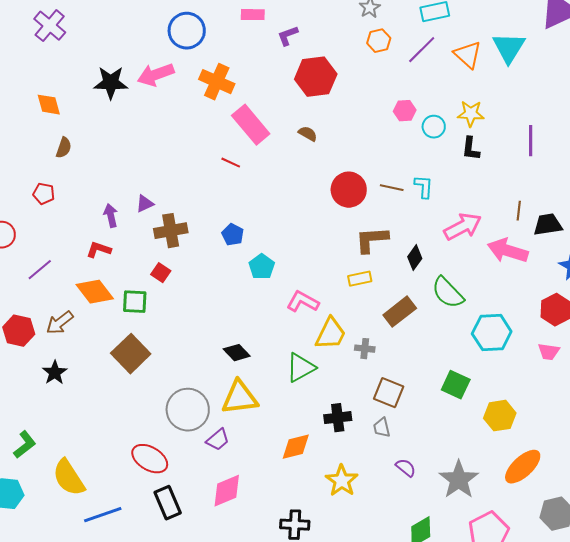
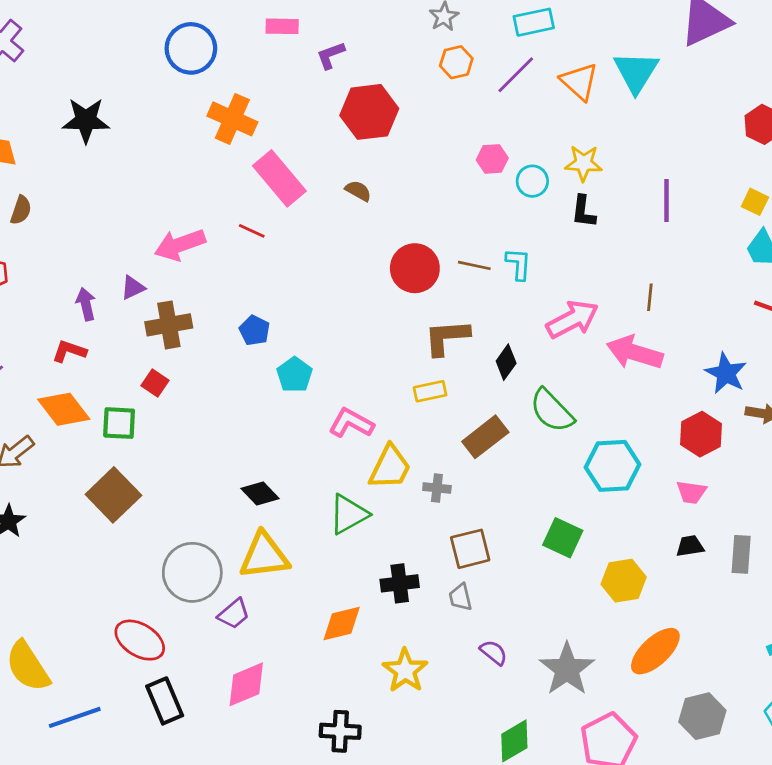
pink arrow: (156, 75) -> (180, 245), moved
black trapezoid: (548, 225) -> (690, 546), moved, size x0.7
brown square: (389, 393) -> (470, 549), turned -36

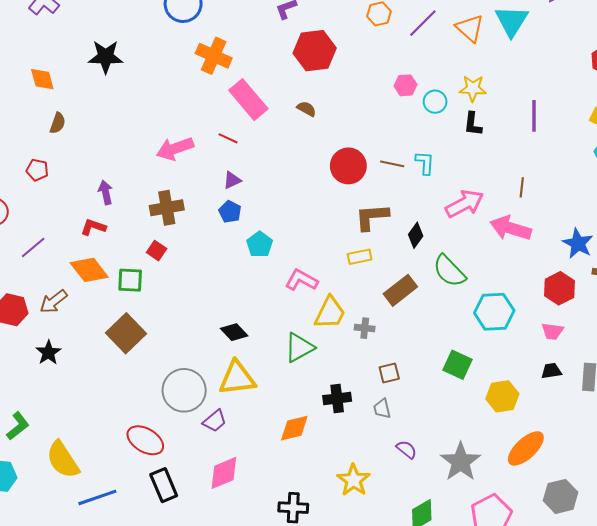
purple triangle: (133, 288) -> (232, 180), moved
brown square: (470, 549) -> (389, 373), size x0.7
yellow star: (405, 670) -> (353, 480), moved

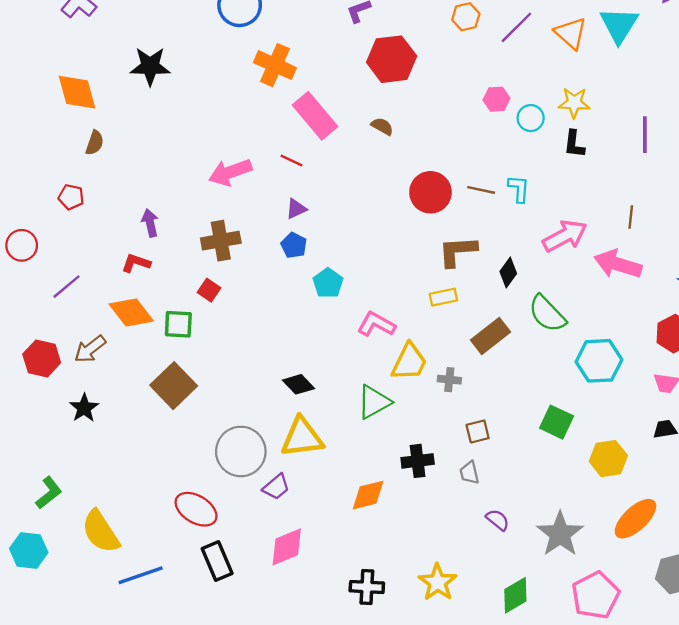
orange diamond: (42, 79) -> (77, 92), size x1.4
yellow star: (353, 480) -> (438, 582), moved

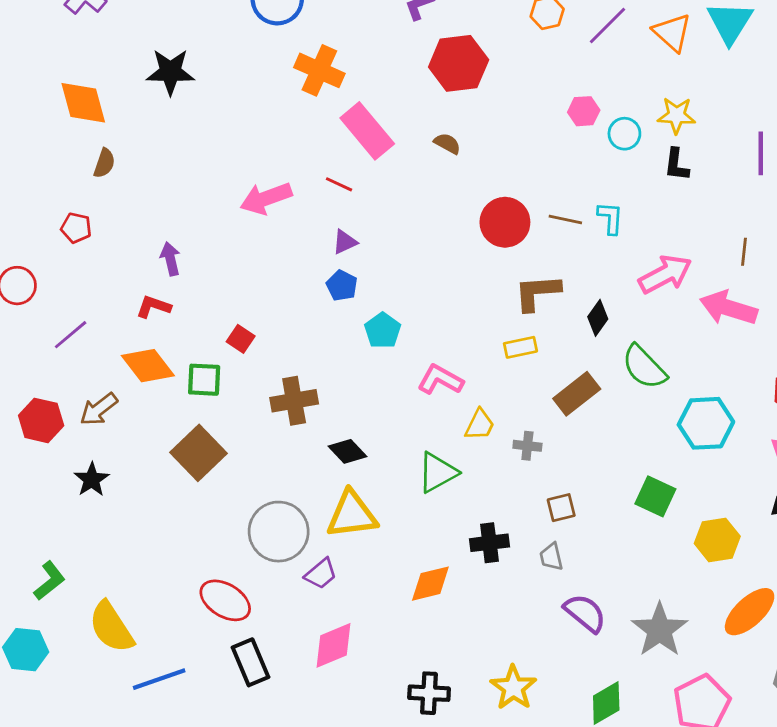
brown cross: (221, 241) -> (294, 401), moved
yellow trapezoid: (409, 362) -> (480, 425), size x0.7
purple semicircle: (498, 520) -> (585, 613), size x1.5

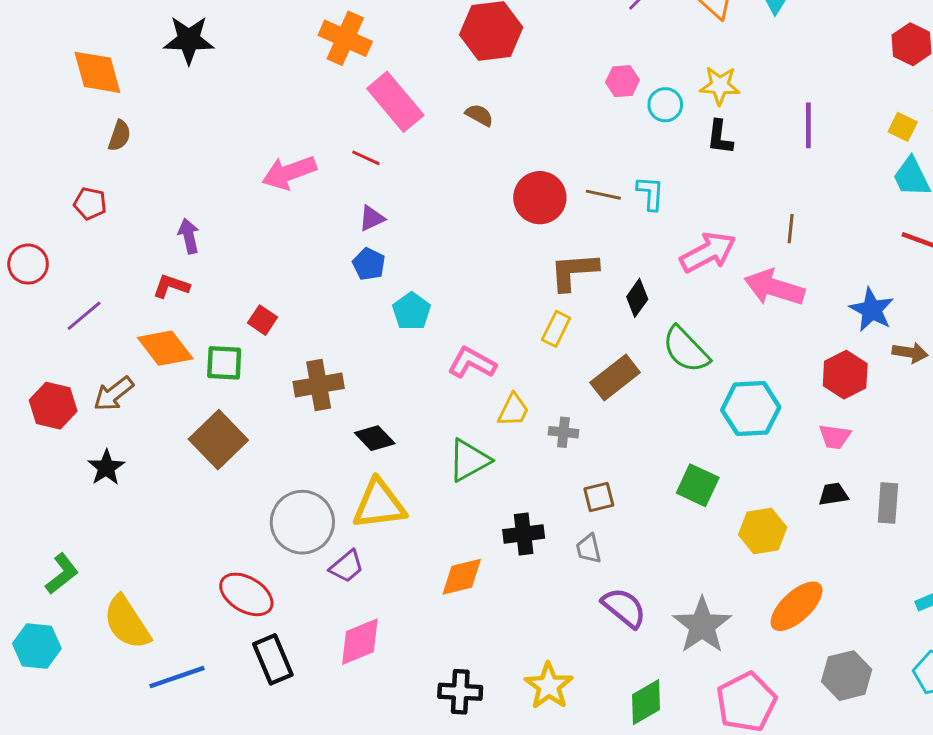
yellow rectangle: (520, 347) -> (556, 329), turned -52

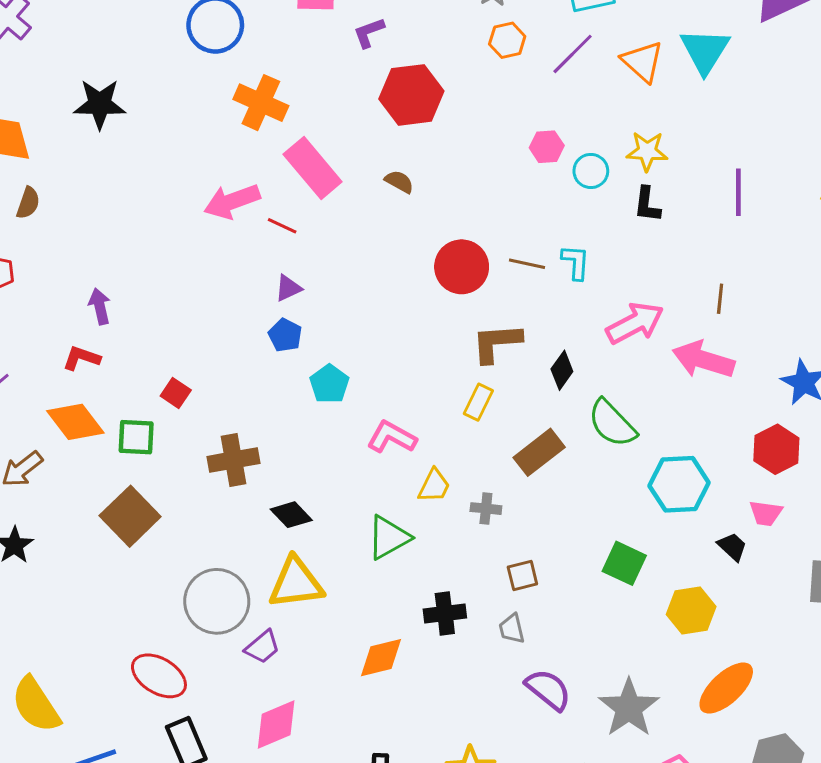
pink arrow: (289, 173) -> (232, 201), moved
black trapezoid: (833, 494) -> (732, 547), moved, turned 52

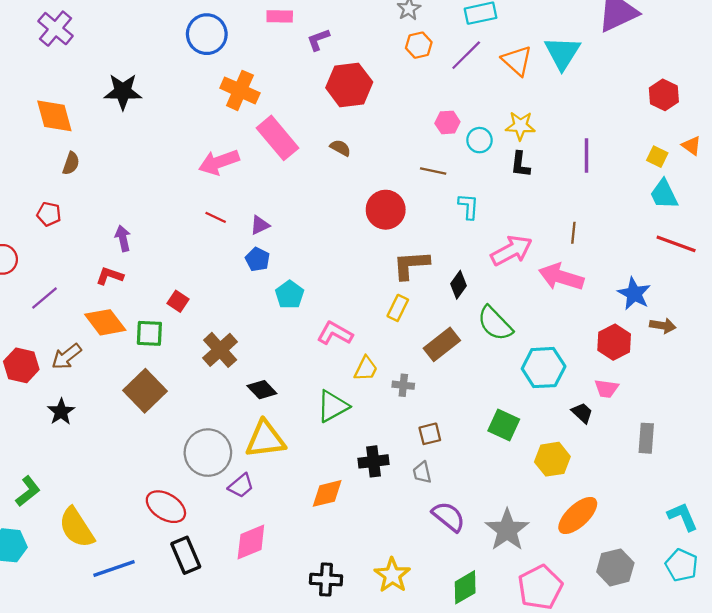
red line: (282, 226) -> (216, 217), moved
brown line: (527, 264) -> (433, 171), moved
brown cross: (233, 460) -> (220, 350), turned -32

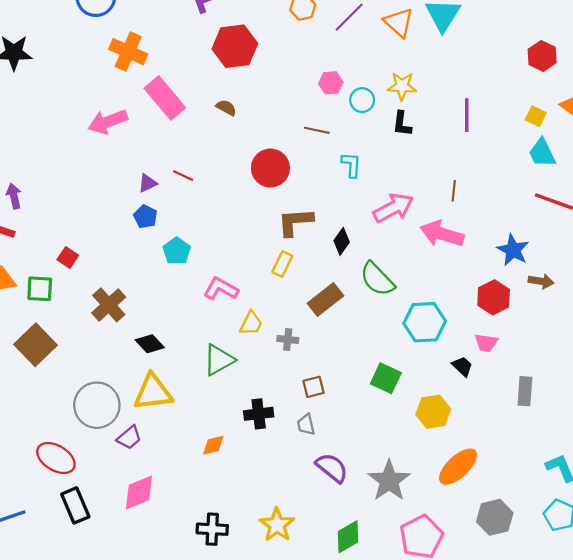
red line: (216, 217) -> (183, 176), moved
orange diamond: (327, 493) -> (213, 445), size x0.7

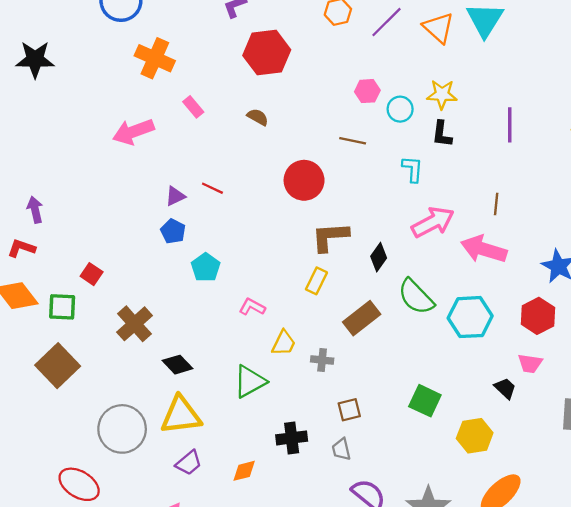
pink rectangle: (165, 98) -> (193, 107), size x0.5
cyan L-shape: (351, 165) -> (413, 169), moved
pink L-shape: (221, 289) -> (252, 307), size x0.7
cyan hexagon: (425, 322) -> (470, 317), moved
purple trapezoid: (129, 438) -> (189, 463), moved

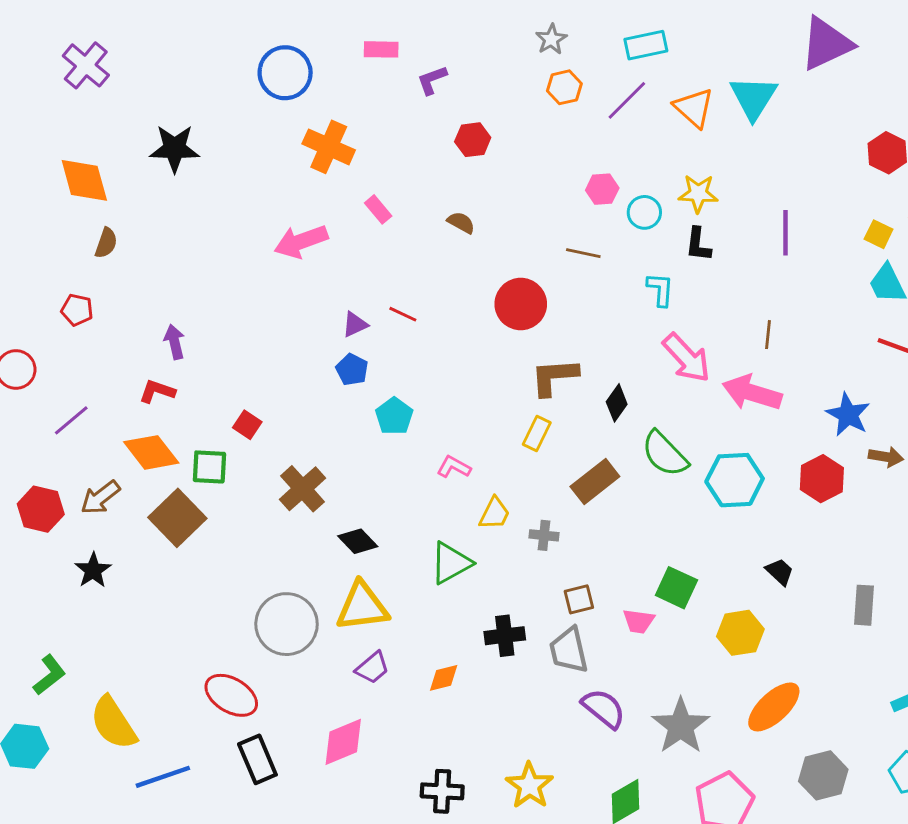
red hexagon: (267, 53) -> (473, 140), size x0.6
pink arrow: (433, 222) -> (687, 358), turned 75
pink trapezoid: (530, 363) -> (639, 621), moved
brown square: (58, 366) -> (177, 518), moved
gray trapezoid: (341, 449) -> (569, 650), size x1.6

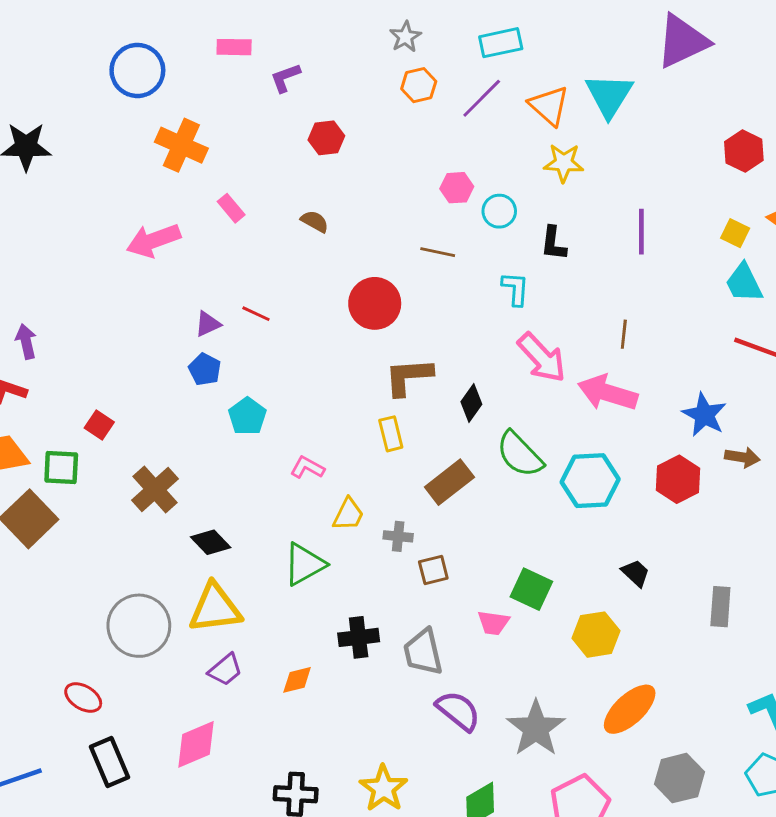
yellow star: (698, 193) -> (564, 163), moved
yellow rectangle: (537, 434) -> (391, 434), turned -40
brown square: (579, 599) -> (433, 570), moved
red ellipse: (231, 695) -> (83, 698), size x0.7

